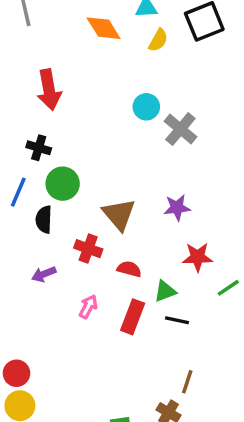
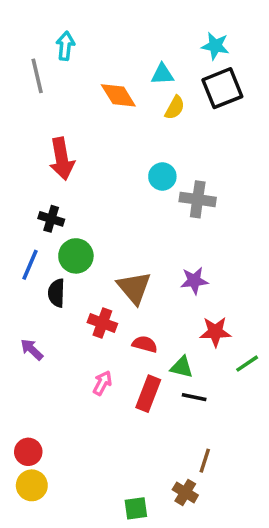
gray cross: (180, 129) -> (198, 199), turned -32
purple arrow: (44, 274) -> (32, 349), moved, turned 65
green triangle: (165, 291) -> (182, 367), turned 35

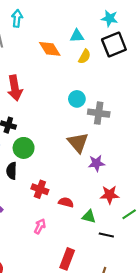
brown triangle: (134, 288) -> (78, 142), moved
red rectangle: (148, 394) -> (67, 259), moved
black line: (194, 397) -> (106, 235), moved

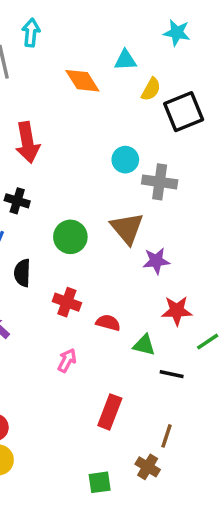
black square: (114, 45) -> (184, 112), moved
yellow semicircle: (85, 56) -> (151, 89), moved
green circle: (24, 148) -> (70, 237), moved

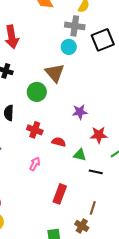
black square: (184, 112) -> (103, 40), moved
gray cross: (160, 182) -> (75, 26), moved
brown triangle: (127, 228) -> (55, 73), moved
purple star: (156, 261) -> (80, 112), moved

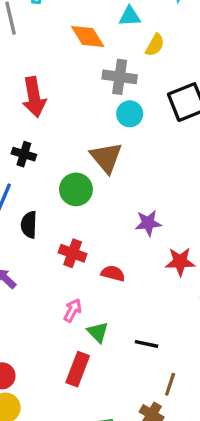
gray cross: (75, 26) -> (120, 77), moved
green triangle: (80, 155) -> (98, 332), moved, turned 32
black line: (96, 172) -> (147, 344), moved
red rectangle: (60, 194) -> (78, 369), moved

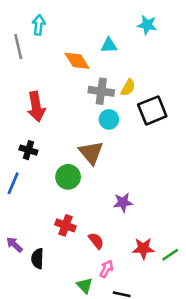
yellow semicircle: (155, 45) -> (128, 88), moved
black semicircle: (29, 225) -> (37, 259), moved
red star: (180, 262) -> (143, 248), moved
red semicircle: (113, 273) -> (96, 241), turned 36
pink arrow: (73, 310) -> (106, 269), moved

